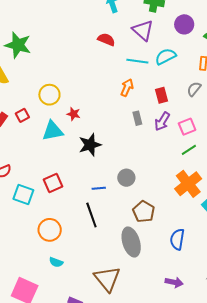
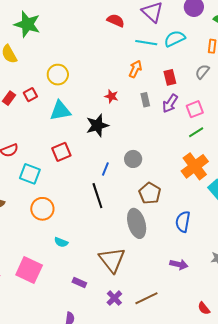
red star: (74, 114) -> (111, 96), moved
red square: (53, 183) -> (61, 152), moved
blue line: (99, 188) -> (105, 169), turned -64
orange circle: (50, 230) -> (42, 209), moved

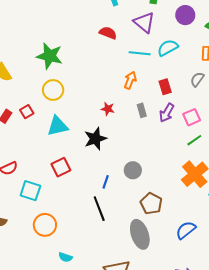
green star: (27, 24) -> (50, 56), moved
blue semicircle: (183, 222) -> (186, 230), turned 45

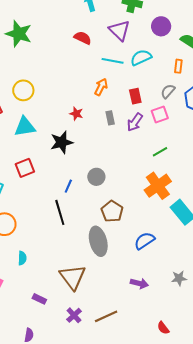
green star: (50, 56) -> (19, 34), moved
pink square: (192, 117) -> (160, 115), moved
cyan semicircle: (65, 257) -> (22, 258), turned -112

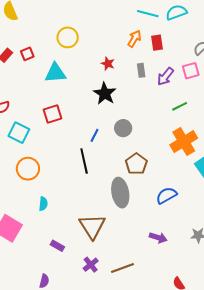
yellow circle: (23, 90) -> (68, 37), moved
red rectangle: (135, 96) -> (157, 43), moved
black star: (62, 142) -> (105, 94), moved, turned -30
green line: (160, 152) -> (180, 106), moved

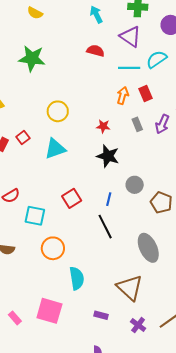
red square: (53, 114) -> (72, 198), moved
brown pentagon: (136, 164) -> (161, 202), moved
cyan semicircle: (43, 204) -> (77, 278), size x1.6

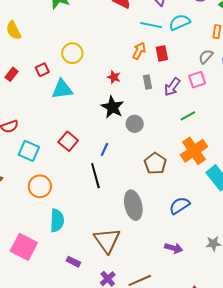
red square: (23, 138) -> (42, 70), moved
gray circle: (135, 185) -> (135, 124), moved
red square: (72, 198) -> (68, 141), turned -30

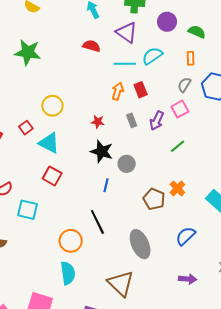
cyan triangle: (62, 89) -> (49, 143), turned 45
red square: (68, 141) -> (52, 176), moved
blue line: (104, 150) -> (106, 185), moved
orange cross: (194, 151) -> (177, 188), moved, size x0.6
orange circle: (40, 186) -> (71, 241), moved

